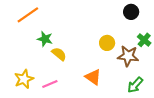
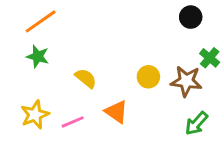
green star: (45, 39) -> (38, 56), moved
yellow circle: (107, 43) -> (148, 77), moved
orange triangle: (93, 77) -> (116, 112), moved

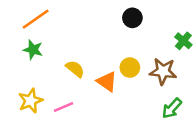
black circle: (191, 17) -> (132, 18), moved
green cross: (210, 58) -> (183, 41), moved
orange triangle: (116, 112) -> (107, 82), moved

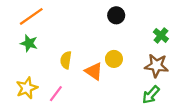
yellow semicircle: (75, 69) -> (66, 60), turned -120
brown star: (163, 71) -> (156, 66), moved
pink line: (64, 107) -> (56, 94), turned -30

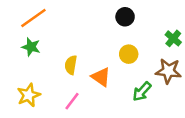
yellow circle: (114, 59) -> (129, 54), moved
pink line: (56, 94) -> (72, 101), moved
green arrow: (151, 95) -> (142, 91), moved

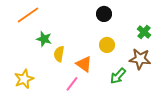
green star: (31, 47) -> (44, 39), moved
pink line: (72, 101) -> (72, 84), moved

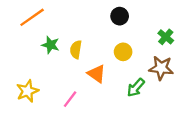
yellow semicircle: (59, 54) -> (76, 50), moved
pink line: (72, 84) -> (70, 99), moved

